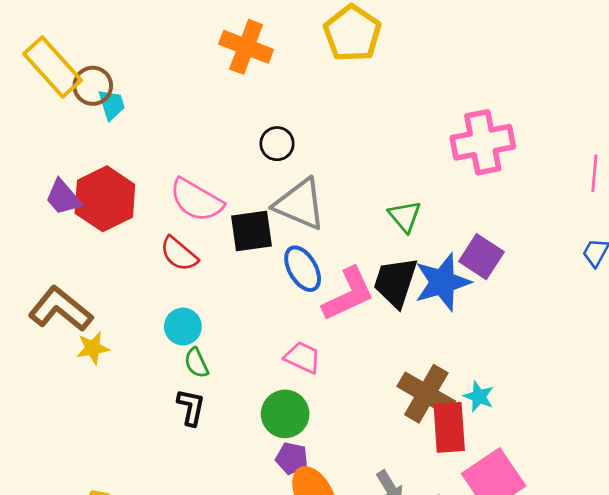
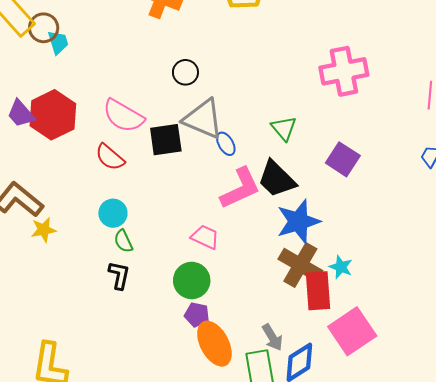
blue ellipse: (303, 269) -> (226, 144), moved, size x0.7
black trapezoid: (395, 282) -> (277, 179), turned -63
blue star: (442, 282) -> (298, 221), moved

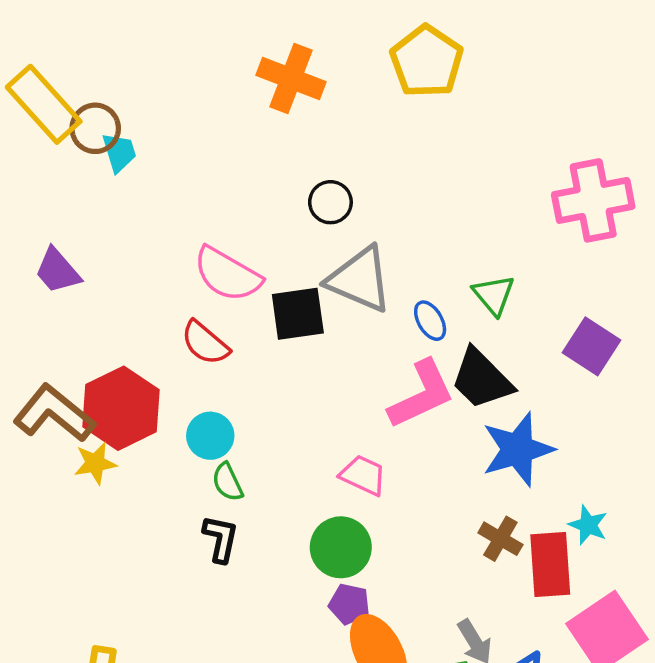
red hexagon: (53, 115) -> (121, 408), moved
blue ellipse: (226, 144) -> (430, 321), moved
brown cross: (300, 265) -> (500, 539), moved, size x0.6

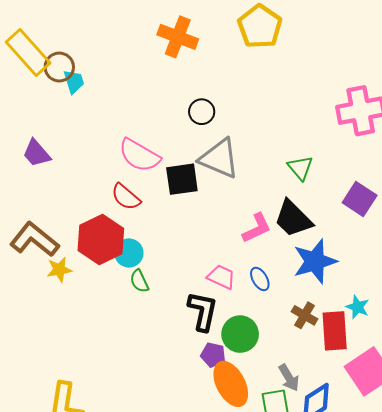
blue ellipse: (430, 321) -> (260, 279), moved
pink L-shape: (421, 394) -> (257, 228), size x0.7
red hexagon: (121, 408) -> (101, 239), moved
black L-shape: (221, 539) -> (203, 311), moved, size x1.4
green circle: (341, 547) -> (240, 334), moved

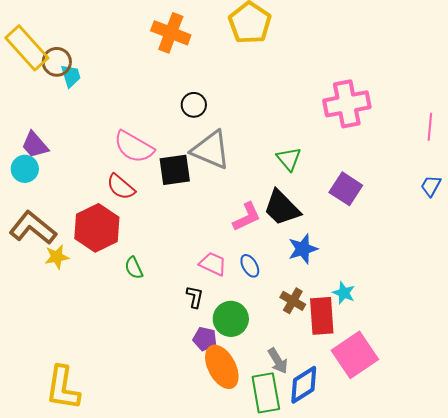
cyan circle: (129, 253) -> (25, 169), moved
blue star: (315, 261) -> (303, 249), size x0.7
black L-shape: (203, 311) -> (195, 297), size x0.6

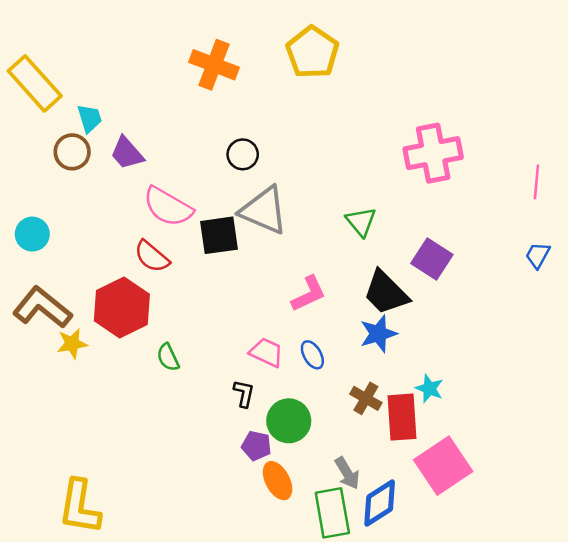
brown circle: (57, 62) -> (72, 152), moved
purple trapezoid: (35, 145) -> (127, 153), moved
black trapezoid: (282, 208) -> (386, 293), moved
orange ellipse: (222, 367) -> (278, 481), size x0.7

